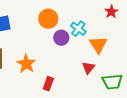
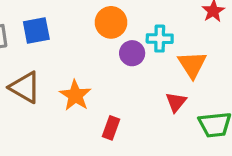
cyan cross: (78, 29) -> (160, 39), turned -35

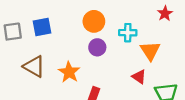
purple circle: (132, 53) -> (97, 47), moved
red triangle: (176, 102) -> (139, 77), turned -35

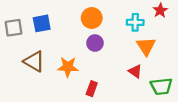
cyan cross: (128, 33) -> (135, 22), moved
orange star: (69, 72) -> (68, 67), turned -30

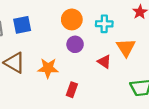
cyan cross: (135, 22) -> (104, 24), moved
red triangle: (135, 71) -> (104, 62), moved

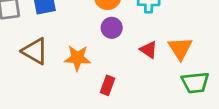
orange triangle: (126, 48) -> (180, 48), moved

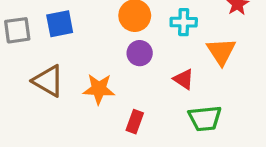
orange triangle: (180, 48) -> (221, 51), moved
green trapezoid: (195, 83) -> (205, 118), moved

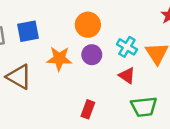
cyan cross: (184, 22) -> (127, 47), moved, turned 30
orange star: (99, 89) -> (59, 59), moved

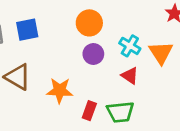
orange star: (59, 59) -> (60, 90), moved
green trapezoid: (144, 107) -> (120, 112), moved

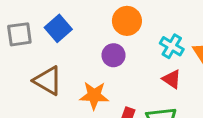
blue square: (27, 30) -> (58, 28), turned -30
purple circle: (93, 54) -> (113, 55), moved

